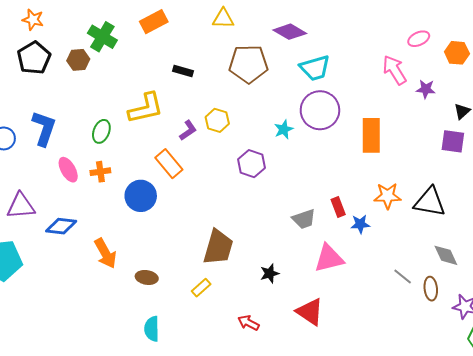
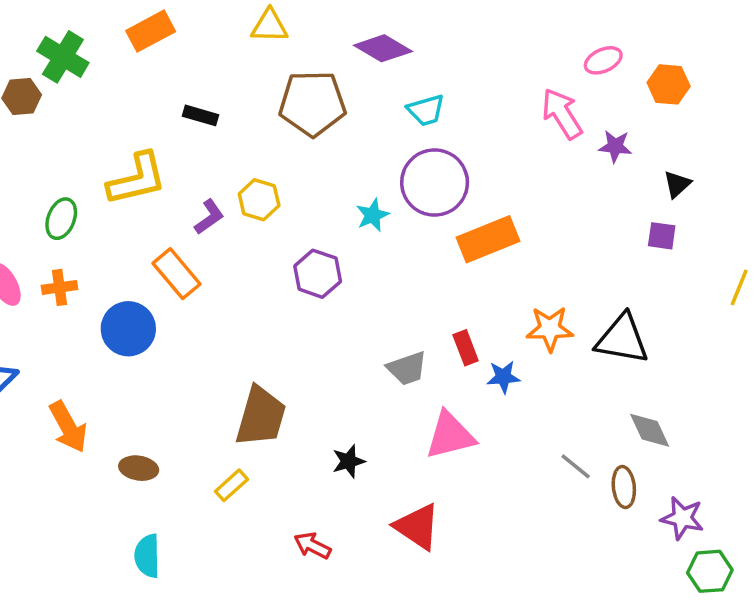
cyan trapezoid: (315, 68) -> (426, 110), size x0.7
orange rectangle: (371, 135) -> (488, 239), moved, turned 68
purple square: (453, 141) -> (662, 236), size x0.7

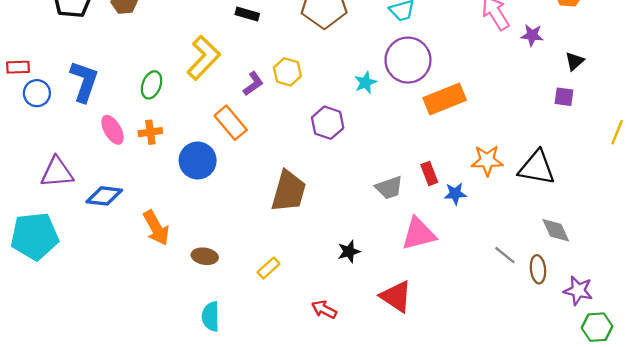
yellow L-shape: (137, 179) -> (204, 58), turned -33
brown trapezoid: (261, 416) -> (289, 191), moved

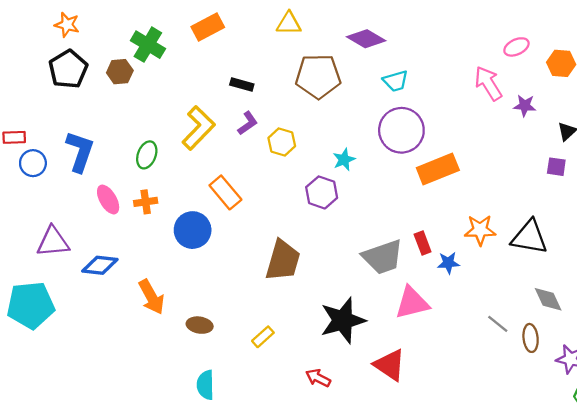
cyan star: (365, 83) -> (344, 160), moved
purple L-shape: (253, 84) -> (248, 123), moved
gray trapezoid: (389, 188) -> (383, 257), size x1.5
black star: (349, 252) -> (343, 320), size x2.0

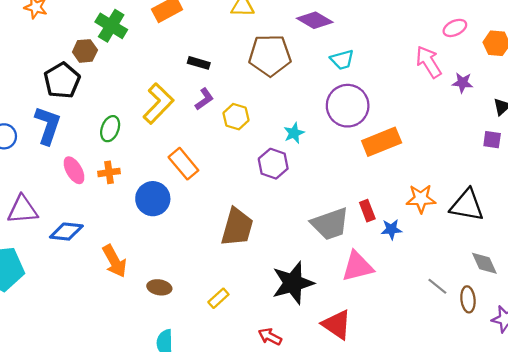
black pentagon: (68, 69) -> (62, 80), moved

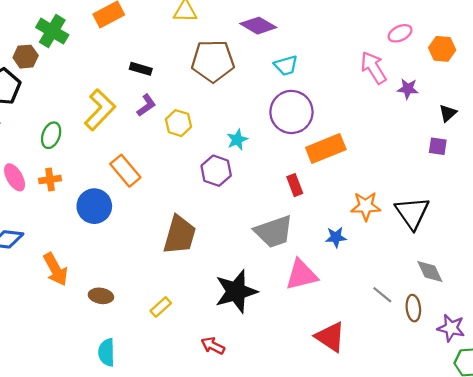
black triangle: (467, 205) -> (412, 213), turned 45
red rectangle: (367, 211) -> (295, 185), moved
red triangle: (337, 325) -> (330, 337), moved

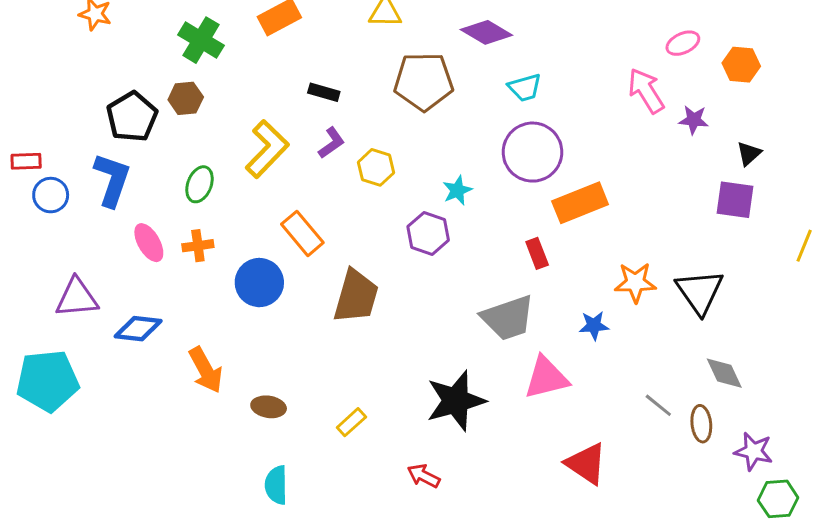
brown hexagon: (26, 57) -> (186, 98), moved
purple square: (438, 146) -> (735, 200), size x1.5
brown trapezoid: (180, 235) -> (356, 296), moved

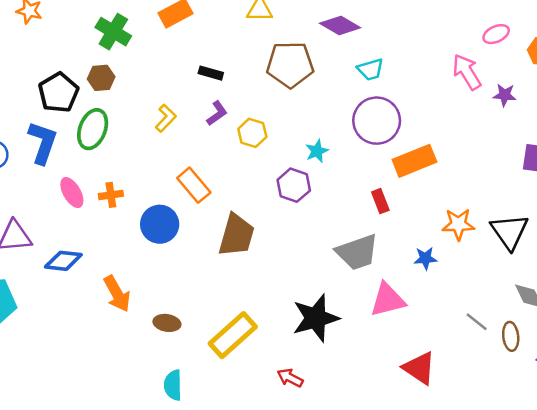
yellow L-shape: (267, 149) -> (166, 118), size x0.6
green ellipse: (199, 184) -> (93, 129), moved, size x1.4
yellow rectangle: (351, 422) -> (233, 335), size x2.0

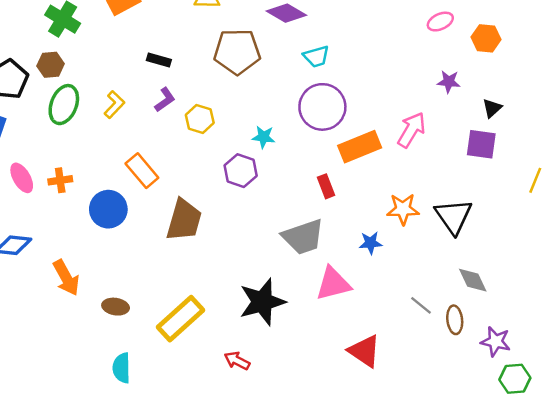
pink arrow: (467, 72) -> (411, 130), moved, turned 63
green ellipse: (93, 129) -> (64, 105), moved
cyan star: (317, 151) -> (263, 137), turned 30

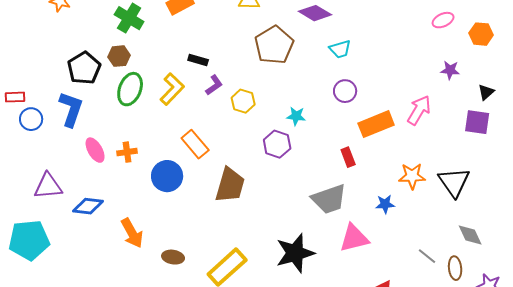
brown pentagon: (237, 52) -> (274, 45), turned -30
black rectangle: (159, 60) -> (198, 60), moved
yellow L-shape: (114, 105) -> (172, 89), size x1.4
purple circle: (322, 107) -> (345, 91), size x0.6

